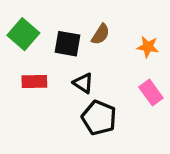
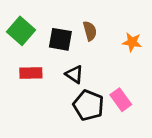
brown semicircle: (101, 34) -> (90, 31), turned -48
pink rectangle: (151, 93) -> (121, 100), moved

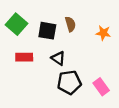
pink rectangle: (121, 100) -> (101, 87), moved
black pentagon: (88, 105) -> (69, 82), turned -30

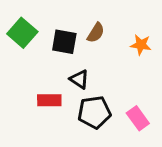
brown semicircle: (70, 24) -> (96, 33), turned 48
red rectangle: (24, 57) -> (49, 100), moved

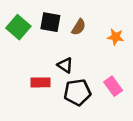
black square: (64, 42) -> (50, 22), moved
pink rectangle: (138, 118) -> (113, 86), moved

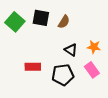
orange star: (116, 37) -> (94, 47), moved
black triangle: (65, 65) -> (71, 50), moved

